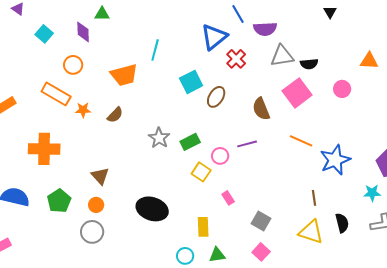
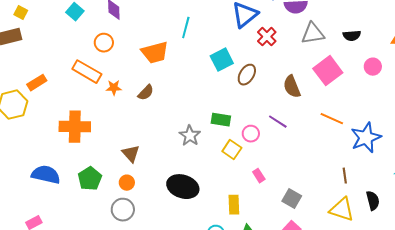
black semicircle: (309, 64) -> (352, 36), moved
gray star: (159, 138) -> (190, 136), moved
green rectangle: (190, 142) -> (221, 120), turned 36
purple line: (247, 144) -> (278, 122), turned 48

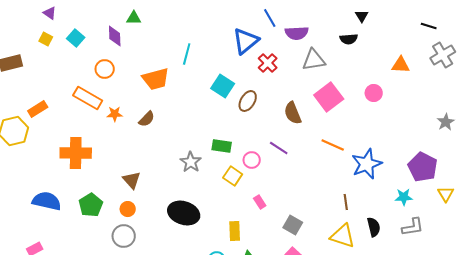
yellow square: (21, 13) -> (46, 39), moved
black semicircle: (352, 36) -> (349, 39), moved
cyan square: (222, 60) -> (223, 86), turned -30

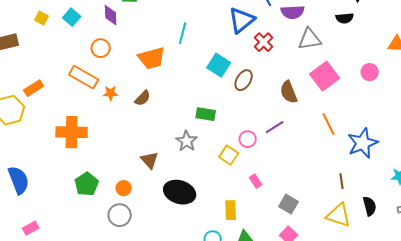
orange line: (333, 145) -> (329, 124), turned 40
green rectangle: (222, 146) -> (206, 114), moved
purple line: (279, 148) -> (275, 127), turned -66
brown triangle: (132, 180) -> (150, 160), moved
blue semicircle: (47, 201) -> (19, 180), moved, turned 56

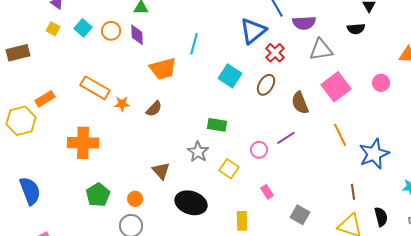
purple diamond: (111, 15) -> (137, 35), moved
orange circle: (101, 48) -> (111, 31), moved
brown ellipse: (244, 80) -> (266, 85), moved
yellow square: (229, 155) -> (229, 169), moved

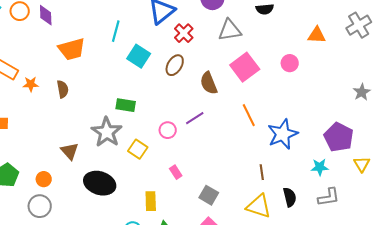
cyan line: (194, 44) -> (116, 31), moved
brown semicircle: (154, 109) -> (63, 89), turned -54
gray star: (198, 152) -> (107, 132), size x1.4

